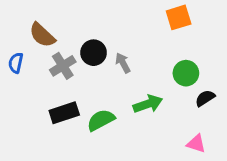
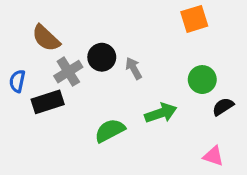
blue semicircle: (16, 63) -> (17, 81), moved
black rectangle: (64, 113) -> (48, 102), moved

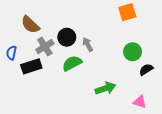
green arrow: (161, 113) -> (105, 88), moved
green semicircle: (110, 131) -> (72, 63), moved

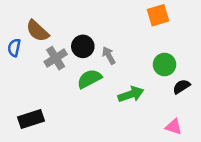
blue semicircle: (11, 53) -> (14, 48), moved
black rectangle: (31, 66) -> (31, 119), moved
green arrow: (105, 88) -> (131, 94), moved

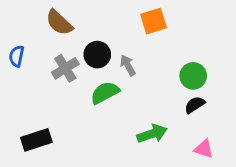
orange square: (158, 15) -> (154, 21), moved
brown semicircle: (37, 31) -> (59, 23), moved
black semicircle: (181, 87) -> (195, 105), moved
green arrow: (131, 94) -> (152, 134), moved

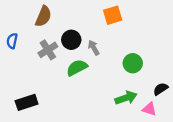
brown semicircle: (59, 23) -> (43, 16), turned -110
green circle: (193, 76) -> (133, 63), moved
black semicircle: (195, 105) -> (161, 89), moved
green arrow: (152, 134) -> (126, 98), moved

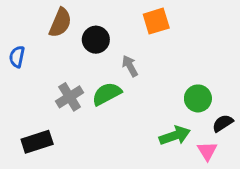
black circle: (71, 40) -> (96, 40), moved
gray cross: (48, 50) -> (70, 97), moved
green circle: (133, 63) -> (198, 98), moved
pink triangle: (149, 109) -> (207, 151), turned 40

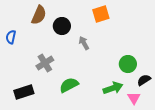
green semicircle: (107, 94) -> (69, 85), moved

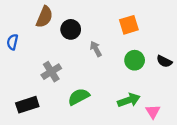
orange square: (101, 14) -> (129, 25), moved
green circle: (128, 64) -> (135, 60), moved
black semicircle: (144, 80) -> (164, 61), moved, turned -120

